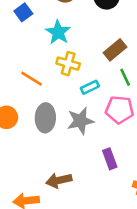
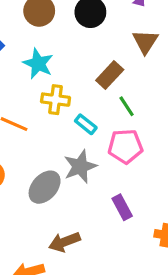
cyan rectangle: (90, 87) -> (86, 124), turned 72
gray ellipse: (45, 118) -> (45, 187), moved, turned 48

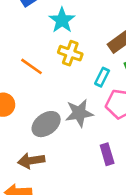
cyan rectangle: (86, 124) -> (102, 77), moved, turned 66
brown arrow: (64, 242) -> (31, 161), moved

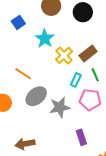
yellow cross: (70, 53) -> (64, 55), moved, turned 30
gray ellipse: (46, 124) -> (36, 96), moved

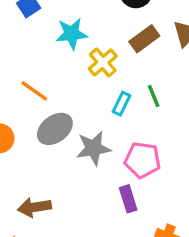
cyan star: (45, 39) -> (72, 34), turned 30
brown rectangle: (88, 53) -> (144, 39), moved
pink pentagon: (90, 100) -> (142, 160), moved

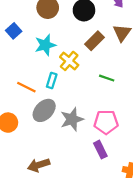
green line: (154, 96) -> (107, 78), turned -40
cyan rectangle: (122, 104) -> (52, 81), moved

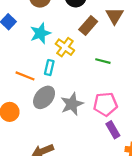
purple rectangle: (100, 150) -> (113, 130), moved

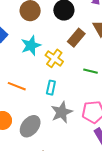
cyan rectangle: (49, 68) -> (51, 88), moved
gray ellipse: (44, 97) -> (30, 126), moved

